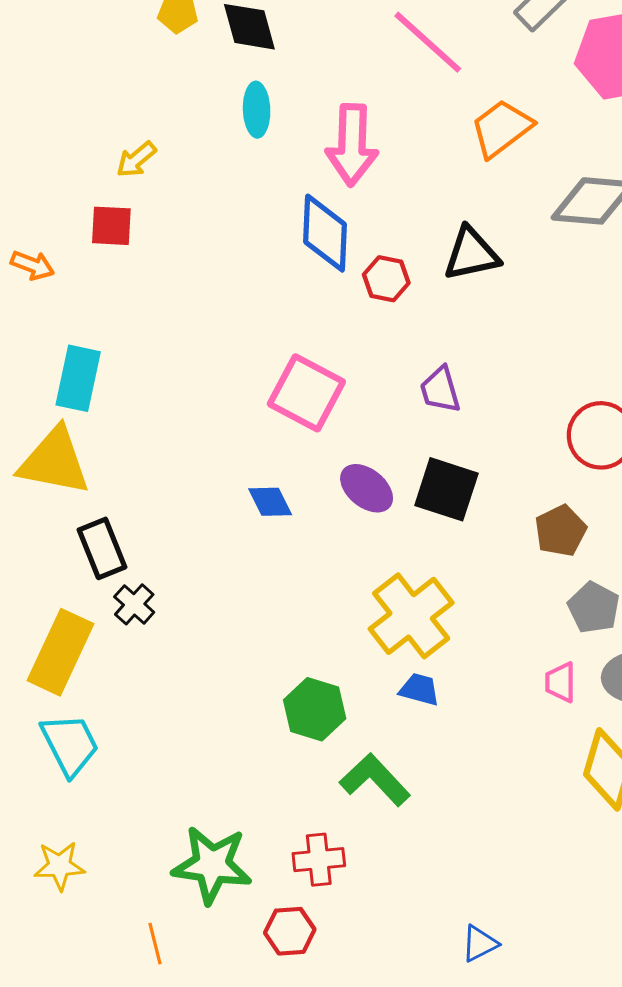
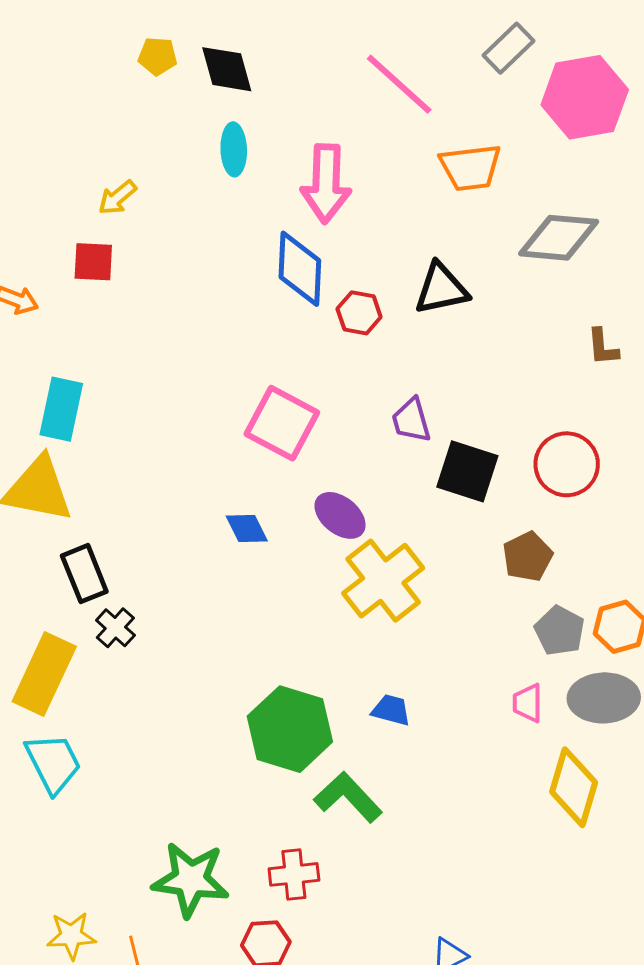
orange trapezoid: (501, 128) -> (470, 167), turned -150
black square: (446, 489) -> (467, 471), moved
yellow cross: (411, 616) -> (383, 581), moved
green hexagon: (315, 709) -> (290, 729), size x1.4
yellow star: (59, 866) -> (71, 936), moved

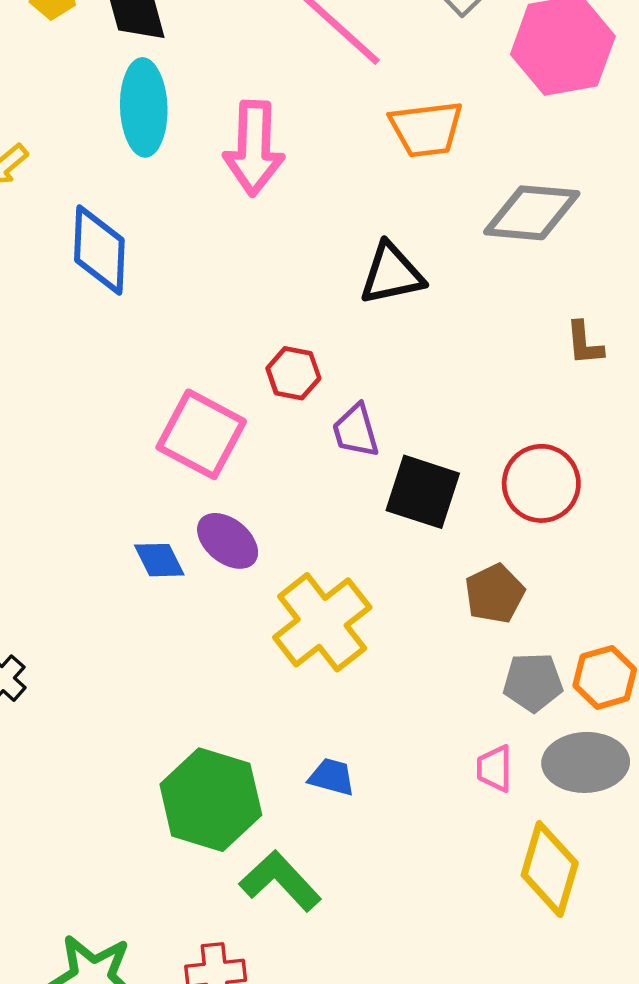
cyan ellipse: (234, 149) -> (144, 107), size x1.5
blue diamond: (300, 269) -> (99, 250), moved
red hexagon: (359, 313) -> (293, 373), moved
purple ellipse: (340, 515) -> (228, 541), moved
gray pentagon: (560, 631) -> (533, 682), turned -30

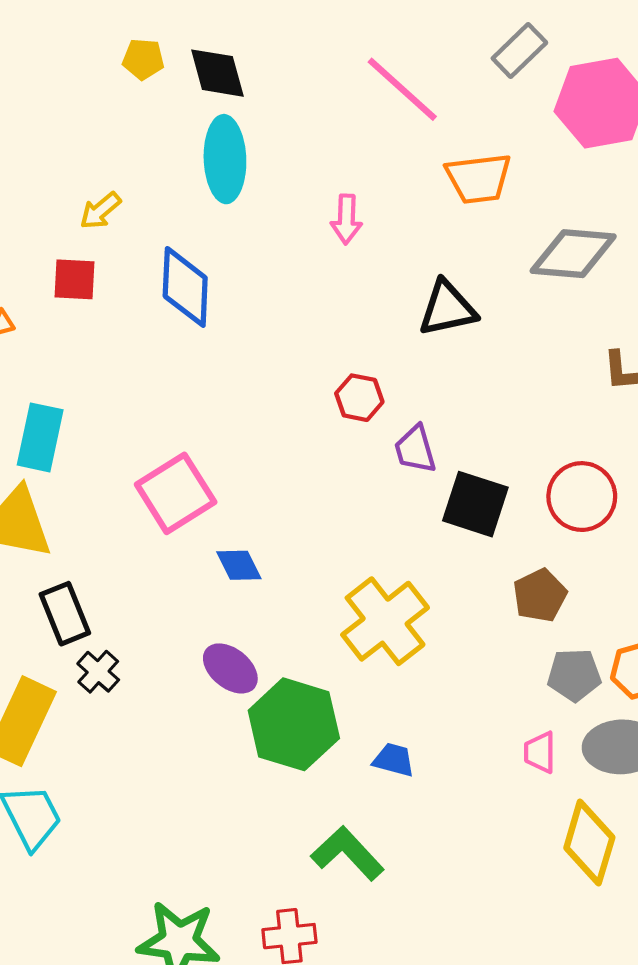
pink arrow: (254, 148) -> (346, 219), moved, size x0.6
pink square: (201, 434) -> (176, 493), moved, turned 30
purple ellipse: (228, 541) -> (230, 668), moved
green hexagon: (211, 800) -> (294, 724), moved

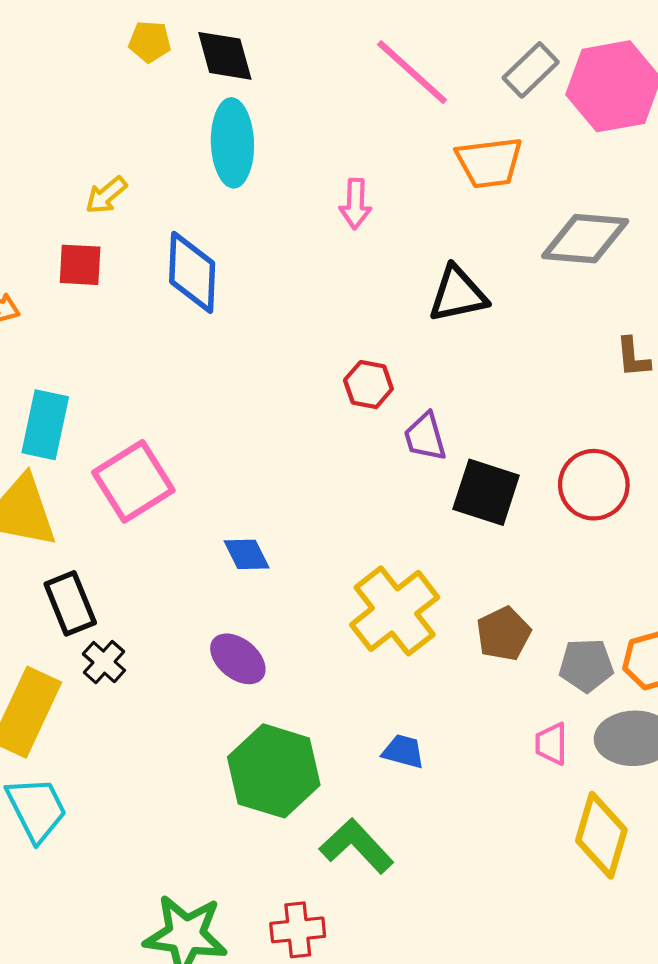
gray rectangle: (519, 51) -> (531, 70), moved
pink square: (176, 493) -> (133, 481), moved
brown pentagon: (540, 595) -> (503, 634), moved
green hexagon: (294, 724) -> (274, 771), moved

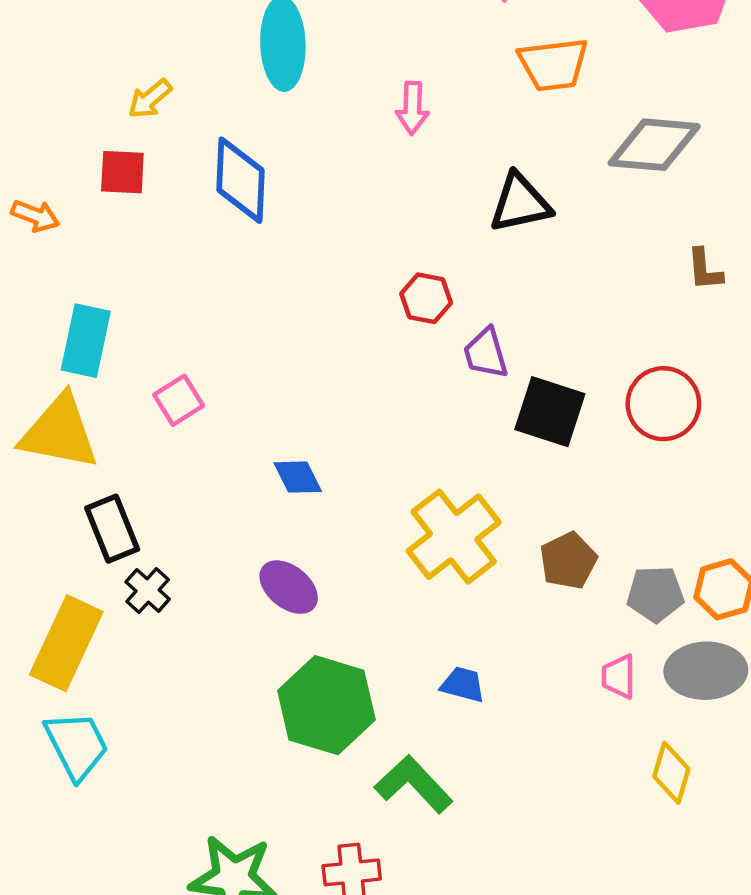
pink square: (133, 481) -> (179, 400), size x0.6
yellow diamond: (601, 835) -> (671, 773), size x0.7

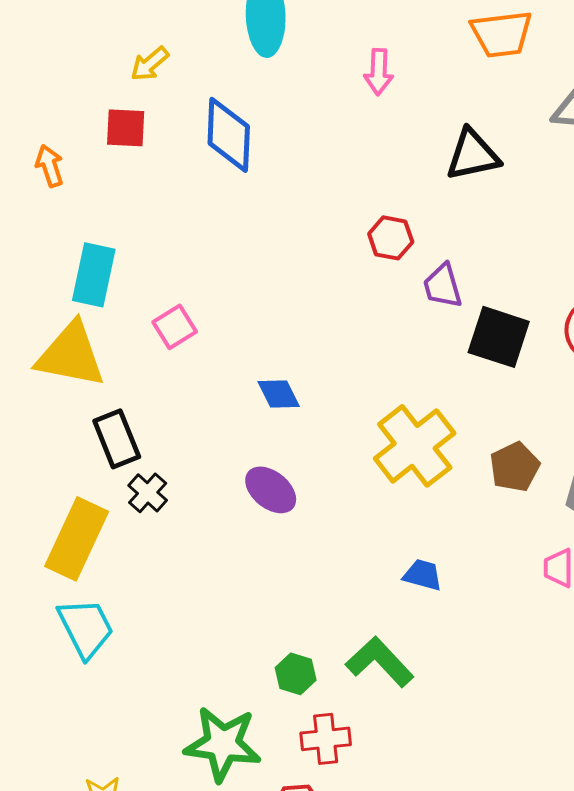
orange arrow: (35, 216) -> (50, 166), turned -129
green hexagon: (326, 705) -> (296, 674), moved, size x0.5

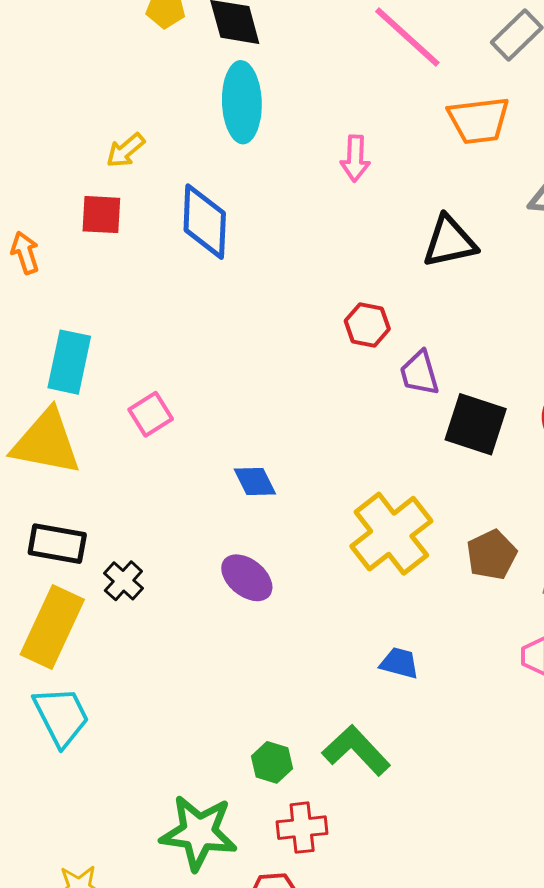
black rectangle: (117, 439) -> (57, 544), moved, turned -58

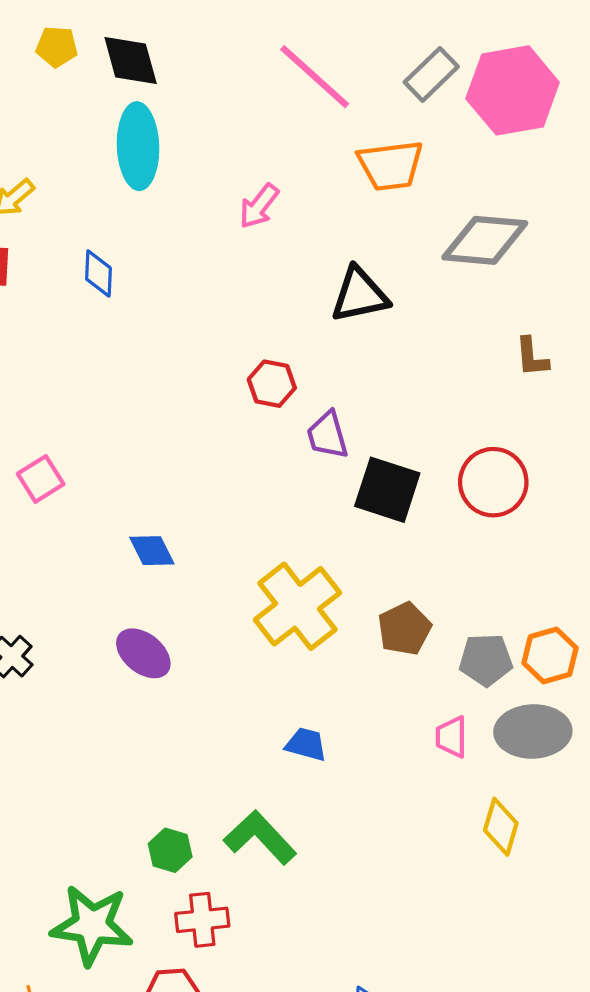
pink arrow: (355, 158) -> (259, 206), turned 36
blue diamond: (205, 222) -> (98, 273), size x0.6

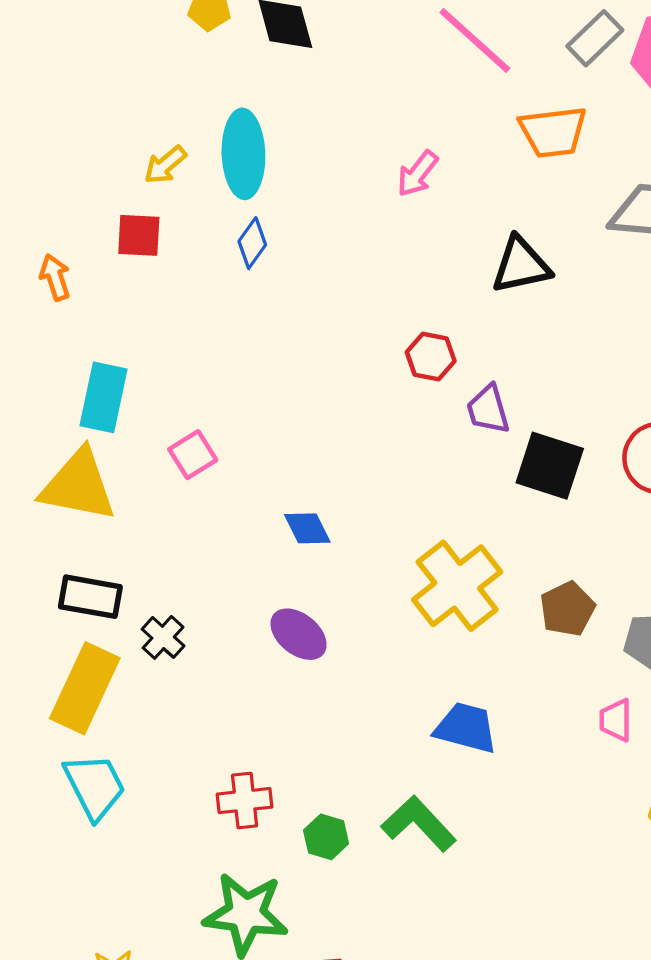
cyan ellipse: (138, 146) -> (243, 154), moved
blue diamond: (98, 273) -> (252, 243), turned 33
blue trapezoid: (306, 744) -> (466, 728), size x1.5
red cross: (202, 920) -> (245, 801), moved

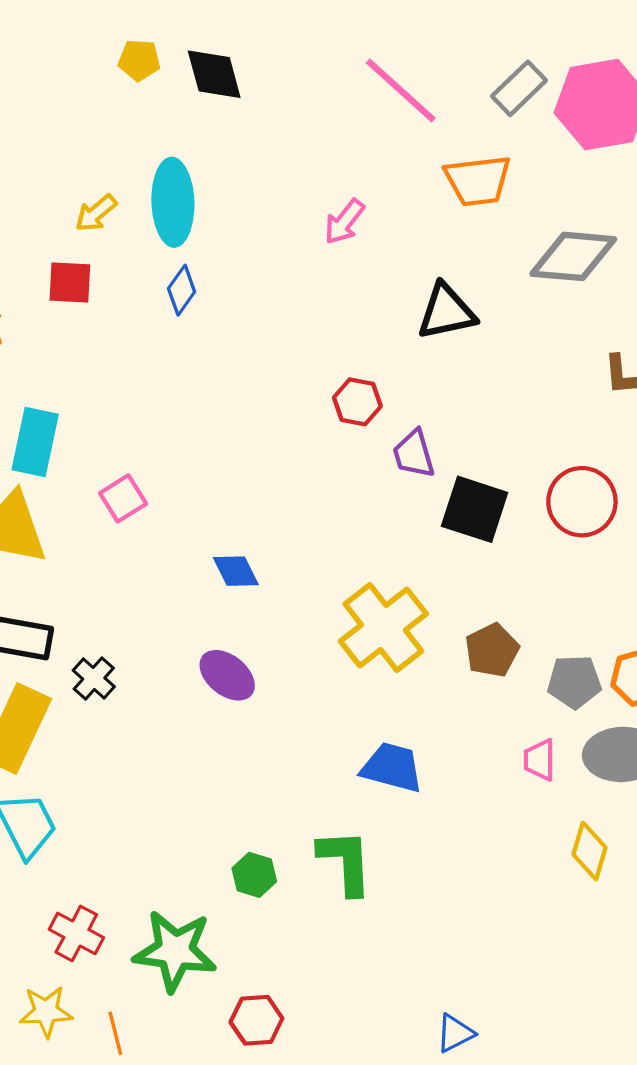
red cross: (245, 801) -> (76, 933), moved, turned 34
green L-shape: (419, 824) -> (345, 862), turned 40

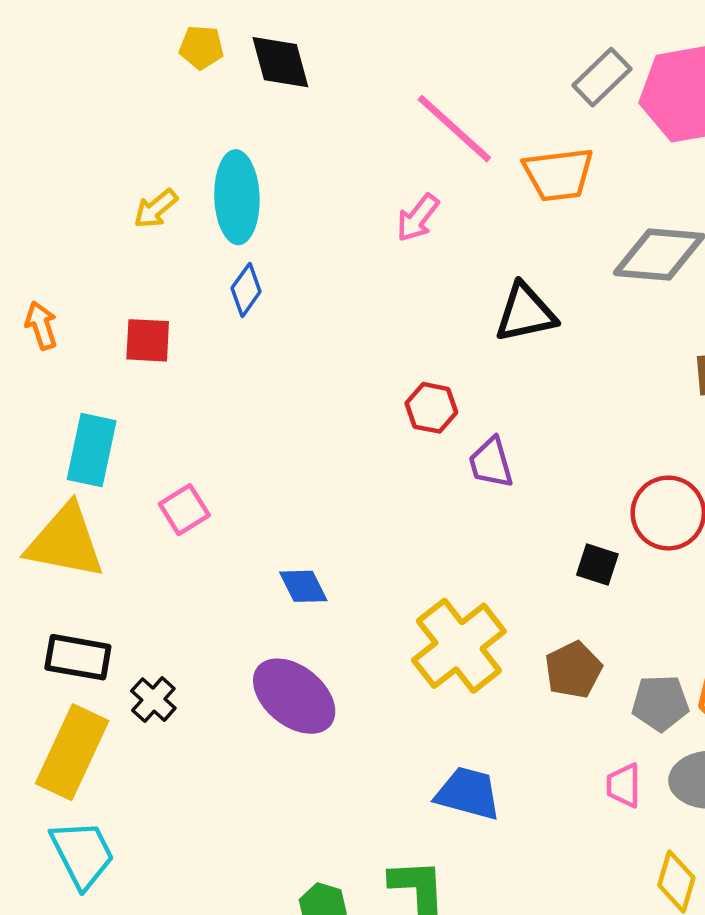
pink line: (401, 91) -> (454, 129), moved
red square: (70, 283) -> (148, 340), moved
black square: (475, 509) -> (597, 565), moved, size x0.6
purple ellipse: (227, 675) -> (294, 696), size x1.4

